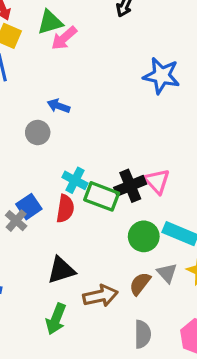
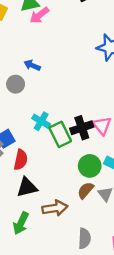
green rectangle: (102, 196) -> (60, 134), turned 40
red semicircle: (65, 209) -> (21, 160), moved
brown semicircle: (140, 284) -> (86, 190), moved

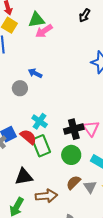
green rectangle: (60, 134) -> (41, 146), moved
red semicircle: (21, 160) -> (28, 137), moved, turned -66
green circle: (90, 166) -> (71, 155), moved

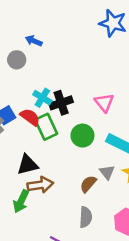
black cross: (74, 129) -> (61, 103), moved
brown semicircle: (73, 182) -> (88, 184), moved
brown arrow: (46, 196) -> (40, 185), moved

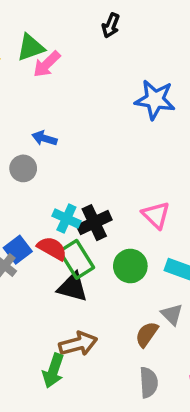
black triangle: (28, 165) -> (73, 287), moved, turned 35

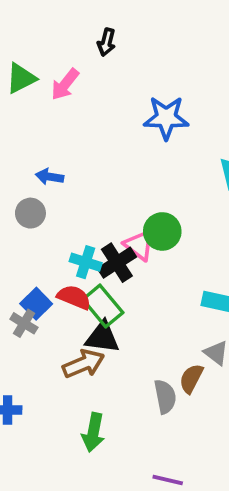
pink arrow: (47, 64) -> (65, 84), moved
pink triangle: (156, 215) -> (139, 245), moved
green circle: (130, 266) -> (162, 231), moved
brown arrow: (78, 344) -> (84, 364), moved
gray semicircle: (149, 382) -> (165, 397), moved

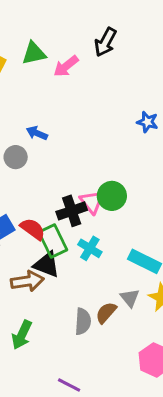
black arrow: (106, 42) -> (105, 42), size x1.4
blue star: (166, 118) -> (147, 122), moved, size x0.6
cyan cross: (86, 262) -> (90, 248), moved

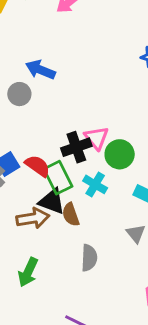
blue arrow: (37, 133) -> (40, 70), size x1.4
green circle: (112, 196) -> (120, 154), moved
brown semicircle: (106, 313) -> (71, 215), moved, turned -60

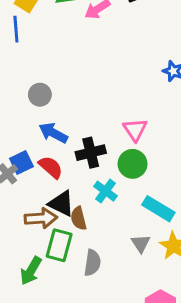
blue arrow: (40, 70) -> (53, 133), moved
pink triangle: (96, 138) -> (135, 130), moved
green rectangle: (58, 178) -> (59, 245), moved, turned 36

